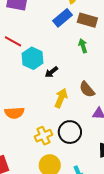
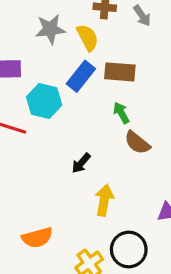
cyan hexagon: (33, 58) -> (44, 101), moved
brown semicircle: (87, 89) -> (137, 143), moved

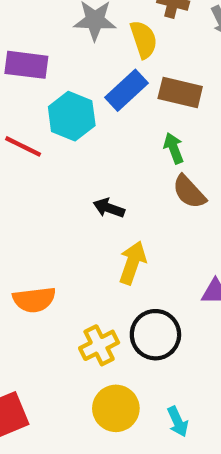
black arrow: (81, 163) -> (109, 208), turned 60

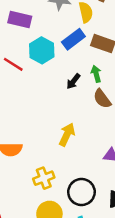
black arrow: (109, 208) -> (73, 81), moved, turned -77
black circle: (155, 335) -> (81, 192), moved

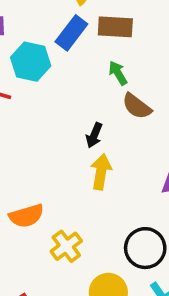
black arrow: (73, 81) -> (94, 135), moved
yellow cross: (44, 178) -> (66, 246), moved

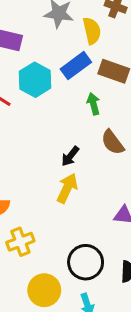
green arrow: (118, 73) -> (93, 104), moved

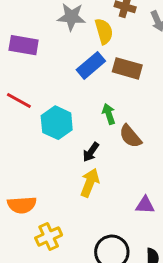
cyan hexagon: (35, 80) -> (57, 123), moved
green arrow: (93, 104) -> (109, 114), moved

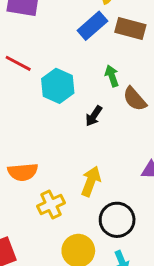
yellow arrow: (90, 183) -> (91, 181), moved

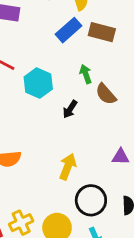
yellow cross: (51, 204) -> (21, 223), moved

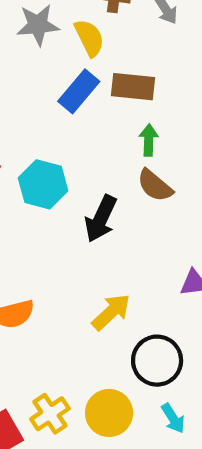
green arrow: (86, 74) -> (149, 140), moved, turned 30
black arrow: (70, 109) -> (101, 219), size x1.5
yellow arrow: (68, 167) -> (111, 312), turned 35

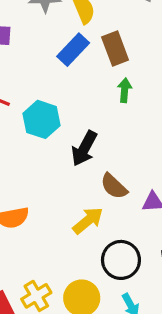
brown rectangle: (133, 87) -> (115, 48), turned 60
brown semicircle: (155, 186) -> (114, 186), moved

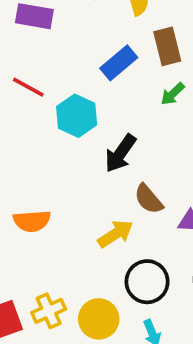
blue rectangle: (73, 50) -> (119, 63), moved
green arrow: (125, 90) -> (173, 94), turned -145

